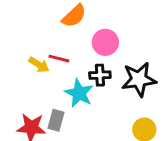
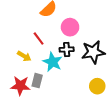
red line: (59, 59) -> (39, 39), turned 40
yellow arrow: (39, 65) -> (24, 56), moved

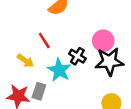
pink circle: (70, 27) -> (103, 41), moved
black cross: (67, 49) -> (77, 56), turned 32

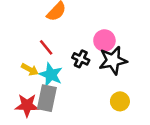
cyan star: (59, 70) -> (51, 75), moved
gray rectangle: (39, 91) -> (47, 98), size x1.5

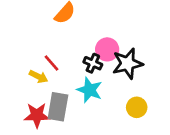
pink circle: (104, 41) -> (107, 49), moved
red line: (46, 47) -> (51, 63), moved
cyan star: (51, 75) -> (90, 90), moved

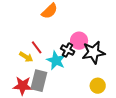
cyan star: (90, 90) -> (56, 60), moved

